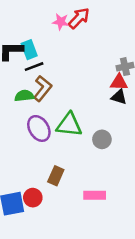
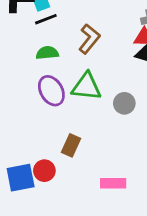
brown L-shape: (43, 88) -> (89, 39), moved
green semicircle: (24, 96) -> (47, 53), moved
pink rectangle: (95, 195) -> (113, 183), moved

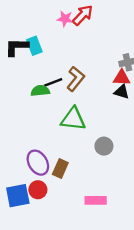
black line: (46, 19) -> (53, 82), moved
purple ellipse: (51, 91) -> (38, 163), moved
gray circle: (124, 103) -> (104, 146), moved

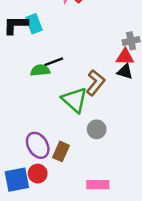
brown L-shape: (76, 79) -> (95, 83), moved
green triangle: (73, 119) -> (75, 100), turned 36
gray circle: (104, 146) -> (97, 129), moved

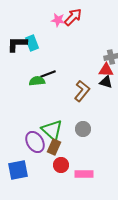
green triangle: (75, 100) -> (52, 130), moved
red circle: (38, 174) -> (61, 165), moved

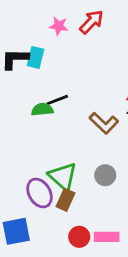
pink star: (58, 20) -> (59, 26), moved
cyan rectangle: (32, 43) -> (35, 57), turned 35
brown L-shape: (82, 91) -> (104, 123), turned 95
red circle: (61, 165) -> (79, 237), moved

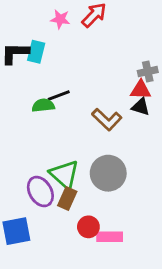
gray circle: (105, 175) -> (108, 173), size x1.6
red circle: (79, 237) -> (88, 227), moved

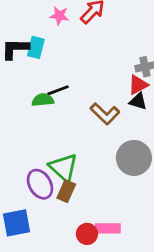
red triangle: (141, 90) -> (138, 85), turned -30
gray circle: (108, 173) -> (134, 158), moved
red circle: (88, 227) -> (87, 234), moved

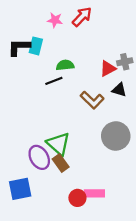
red triangle: (138, 85) -> (108, 68), moved
green semicircle: (43, 100) -> (65, 65), moved
brown rectangle: (66, 191) -> (61, 163), turned -60

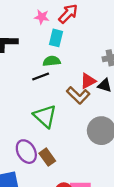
cyan rectangle: (36, 46) -> (56, 38), moved
red triangle: (108, 68) -> (88, 81), moved
green triangle: (58, 144) -> (45, 116), moved

